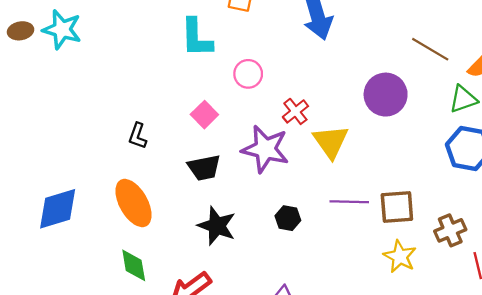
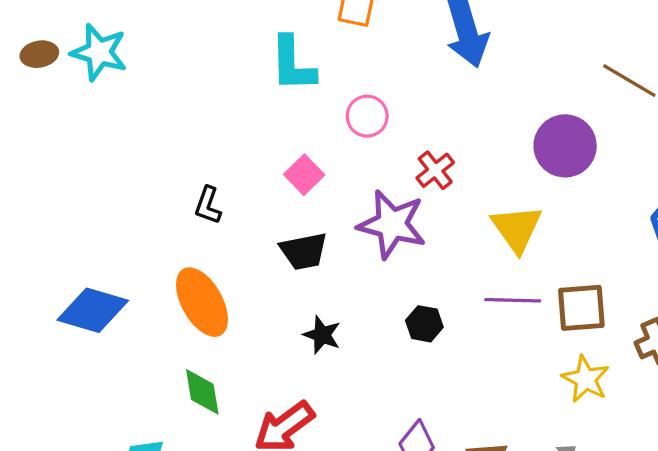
yellow triangle: (331, 142) -> (517, 229), moved
blue diamond: (58, 209) -> (93, 310), turned 33
black star: (217, 226) -> (322, 335), size x0.7

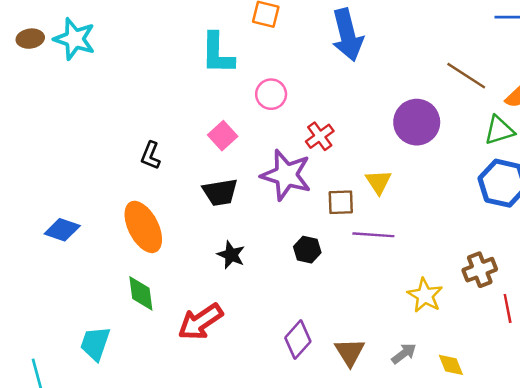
yellow triangle: (517, 229) -> (378, 182), size x0.7
brown square: (581, 308) -> (341, 202), moved, size x0.7
blue diamond: (93, 310) -> (62, 230), size x0.7

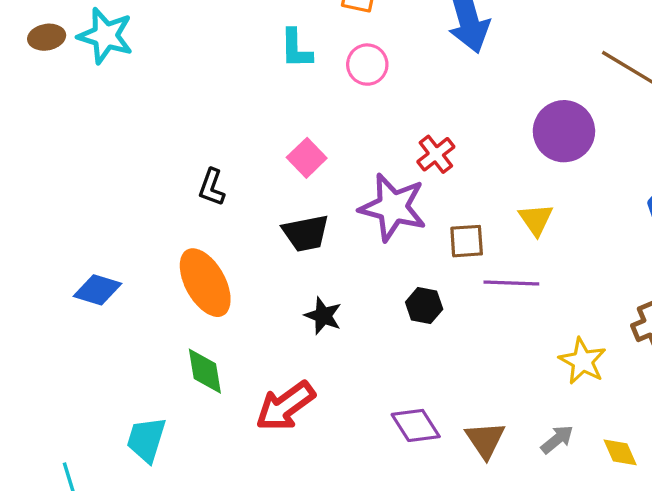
cyan L-shape: (217, 53) -> (296, 49), size x0.7
pink circle: (271, 94) -> (367, 65), moved
yellow triangle: (378, 182) -> (536, 219), moved
purple diamond: (298, 340) -> (416, 425), turned -72

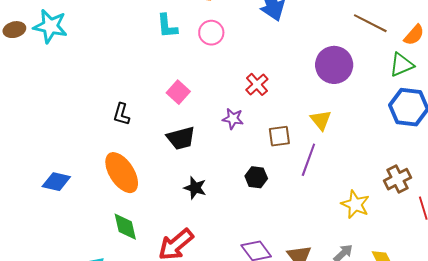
purple star: (393, 207) -> (233, 119), size x0.5
purple line: (511, 283) -> (308, 160), turned -68

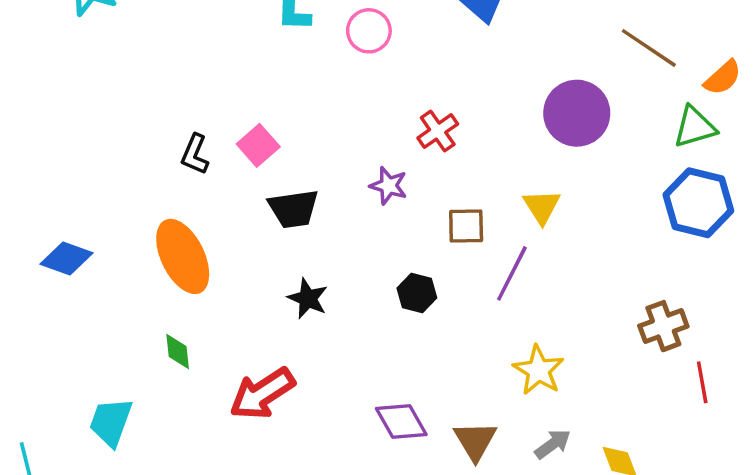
pink square: (178, 92) -> (258, 145), moved
yellow star: (355, 204) -> (538, 370), moved
green diamond: (125, 227) -> (178, 352), size x0.7

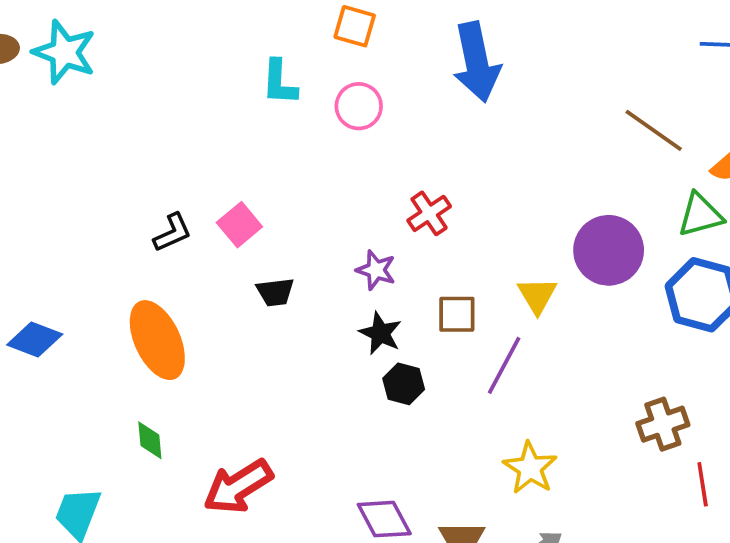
purple circle: (577, 113) -> (609, 250), moved
black L-shape: (195, 154) -> (172, 233), turned -138
black trapezoid: (294, 209) -> (275, 292), size x0.7
black star: (308, 298) -> (380, 333), moved

